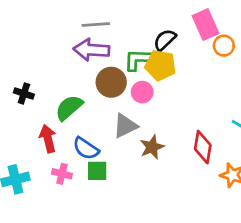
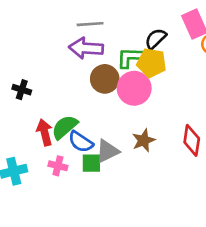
pink circle: (142, 92) -> (134, 88), size x1.6
green semicircle: (69, 108) -> (65, 127), moved
gray triangle: (125, 126) -> (107, 151), moved

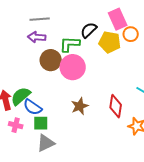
purple arrow: (86, 48) -> (37, 37), size x0.7
yellow pentagon: (152, 63) -> (110, 42), moved
gray triangle: (107, 151) -> (46, 143), moved

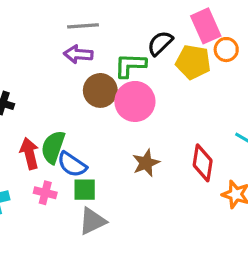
green semicircle: (21, 96) -> (53, 147), turned -30

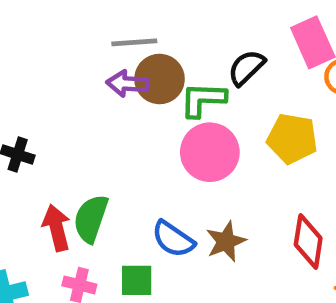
yellow pentagon: (193, 62) -> (292, 138), moved
brown circle: (100, 90) -> (159, 79), moved
blue semicircle: (72, 164) -> (173, 239), moved

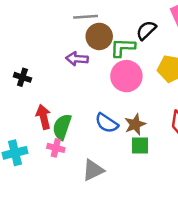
purple arrow: (127, 84) -> (77, 59), moved
green semicircle: (91, 219) -> (62, 127), moved
green square: (137, 280) -> (140, 145), moved

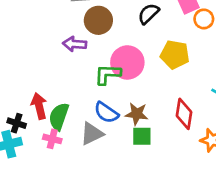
green L-shape: (123, 48) -> (108, 74), moved
black cross: (22, 77) -> (17, 123), moved
brown star: (135, 124) -> (137, 114), turned 30
gray triangle: (93, 170) -> (92, 134), moved

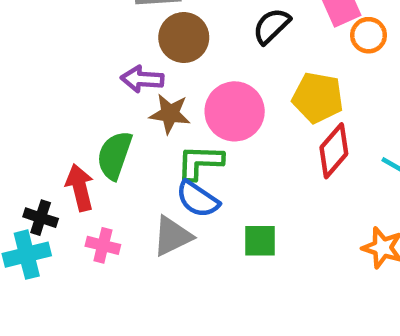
green L-shape: (108, 74) -> (200, 162), moved
brown star: (137, 114) -> (170, 114), moved
red diamond: (184, 114) -> (334, 151), moved, turned 32
green semicircle: (59, 117) -> (114, 155), moved

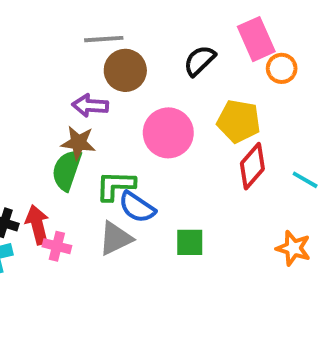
brown star: (170, 114) -> (78, 143), moved
green L-shape: (200, 162) -> (116, 186), moved
red arrow: (80, 188) -> (37, 225), moved

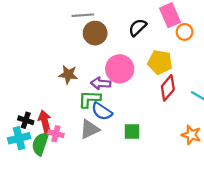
purple arrow: (90, 106) -> (101, 83), moved
green semicircle: (67, 170) -> (40, 144), moved

